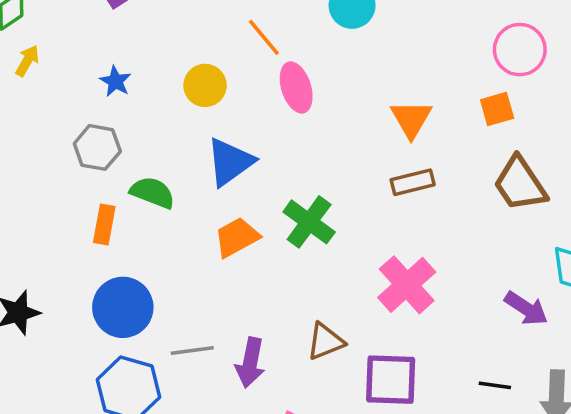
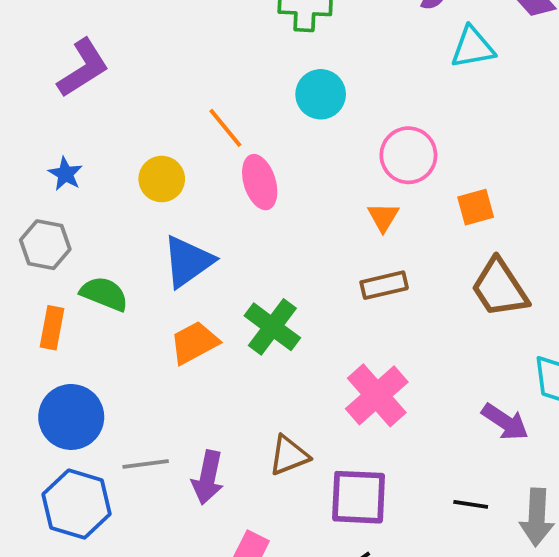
pink circle: (520, 50) -> (408, 155), moved
orange triangle: (411, 119) -> (383, 217), size x0.7

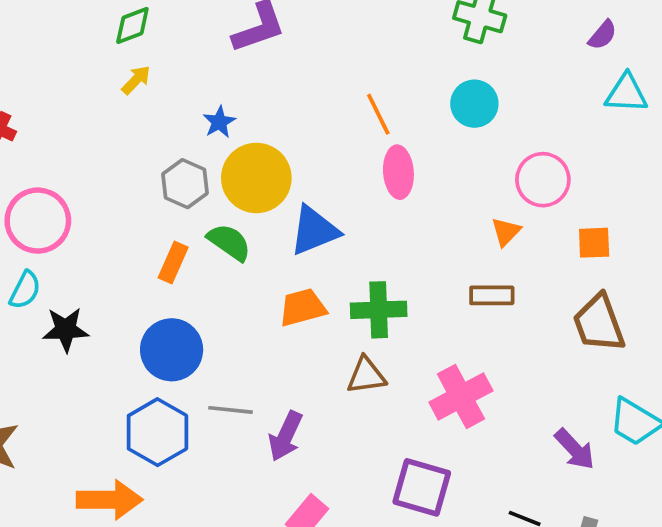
yellow circle: (162, 179) -> (256, 178), moved, size x1.6
green cross: (272, 327) -> (379, 310), turned 38
brown triangle: (289, 455) -> (366, 376), moved

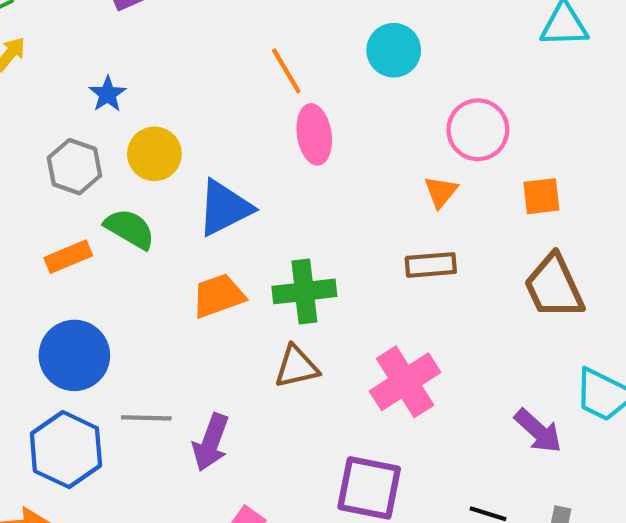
yellow circle: (256, 178) -> (154, 154), size x0.7
orange rectangle: (173, 262) -> (68, 257), turned 48

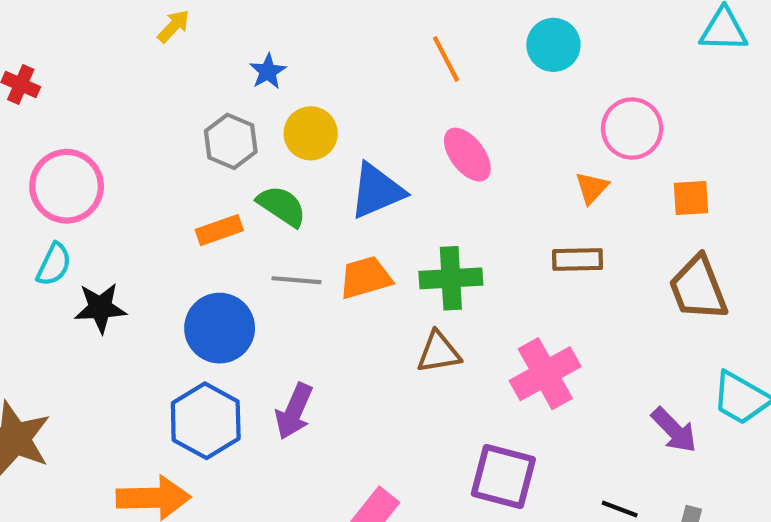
pink ellipse: (314, 134) -> (467, 155), moved, turned -32
gray line: (146, 418) -> (296, 280), moved
purple arrow: (211, 442) -> (294, 411), moved

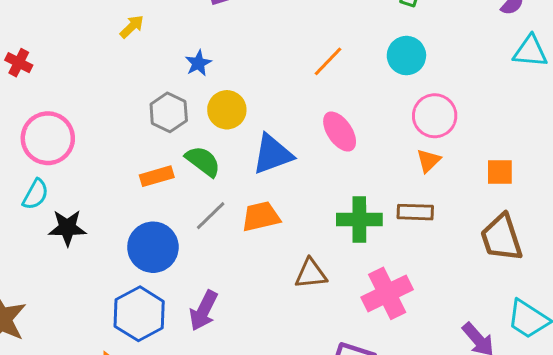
orange line: (446, 59) -> (328, 61), turned 68
pink circle: (632, 129) -> (435, 116), moved
green cross: (451, 278) -> (359, 220), moved
gray line: (296, 280) -> (211, 216), turned -52

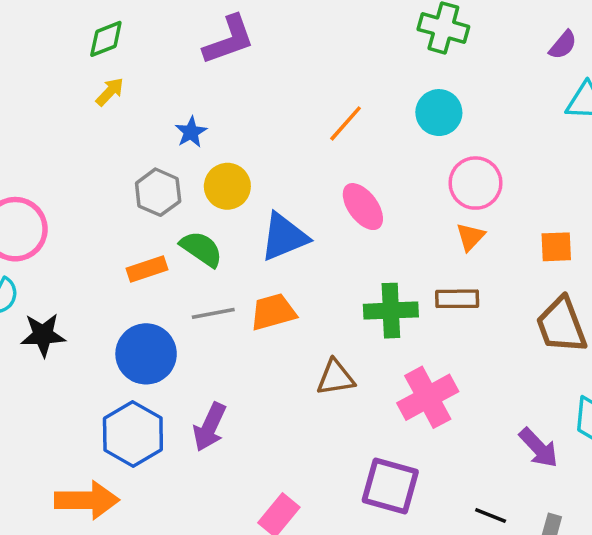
gray line: (211, 216) -> (213, 313), turned 36

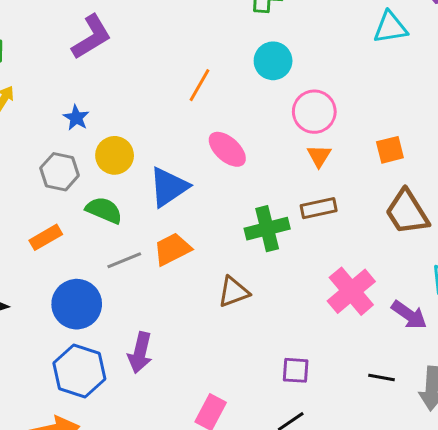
orange rectangle: (147, 269) -> (46, 237), moved
pink cross: (428, 397) -> (351, 291), moved
purple square: (390, 486) -> (296, 370), size x0.6

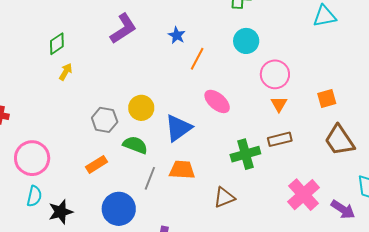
blue star: (76, 118) -> (177, 35), moved
orange trapezoid: (172, 249) -> (182, 170), turned 32
gray line: (124, 260) -> (150, 178), turned -45

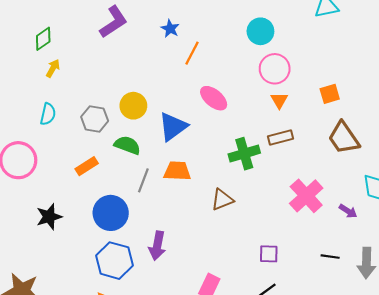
cyan circle: (246, 41) -> (260, 31), moved
cyan semicircle: (34, 196) -> (48, 114), moved
purple arrow: (343, 209) -> (348, 211), size x0.7

